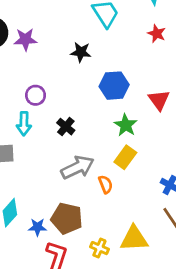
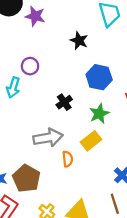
black cross: (66, 127) -> (64, 102), moved

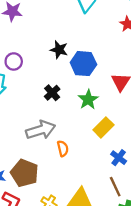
black star: (79, 41) -> (59, 50), moved
yellow rectangle: (91, 141) -> (103, 127), moved

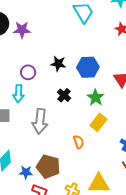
black star: (59, 50) -> (58, 64), moved
yellow rectangle: (103, 127) -> (98, 122), moved
gray arrow: (41, 130) -> (40, 121), moved, turned 120

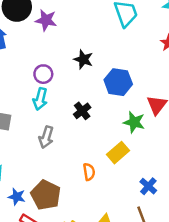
black star: (58, 64) -> (83, 59), moved
cyan arrow: (18, 94) -> (40, 99), moved
green star: (96, 98) -> (134, 122), moved, turned -30
gray arrow: (40, 121) -> (46, 137), size x0.7

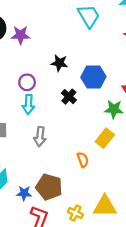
black cross: (82, 111) -> (69, 97), moved

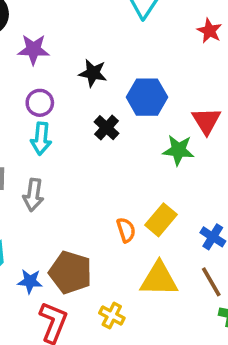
purple star: (21, 35) -> (33, 50), moved
gray arrow: (40, 137) -> (33, 195), moved
yellow rectangle: (105, 138) -> (161, 220), moved
yellow triangle: (105, 206) -> (159, 279), moved

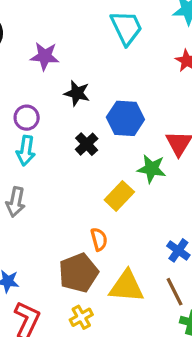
purple star: (33, 50) -> (45, 56), moved
yellow rectangle: (161, 220) -> (119, 196), moved
brown pentagon: (70, 272) -> (78, 273), moved, turned 30
yellow cross: (112, 316) -> (81, 317), turned 30

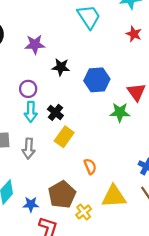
black cross: (87, 144) -> (55, 112), moved
yellow rectangle: (119, 196) -> (64, 137), moved
brown pentagon: (78, 273) -> (62, 195), moved
yellow cross: (81, 317) -> (84, 212), moved

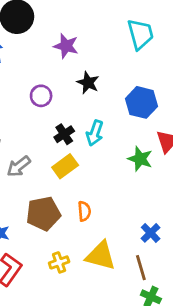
blue hexagon: (97, 80) -> (142, 102), moved
cyan arrow: (31, 112) -> (95, 133), moved
gray arrow: (29, 149) -> (19, 166), turned 30
brown pentagon: (62, 195) -> (43, 214), moved

